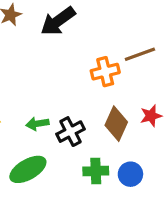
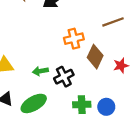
orange cross: (105, 72) -> (74, 39), moved
brown diamond: (116, 124) -> (95, 57), moved

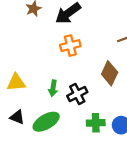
orange cross: (74, 39) -> (70, 46), moved
green arrow: (40, 71) -> (53, 88), turned -72

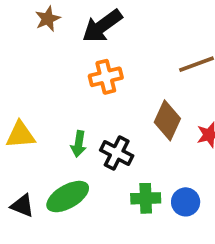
black cross: (77, 94) -> (117, 153), turned -36
black triangle: (17, 117) -> (22, 206), moved

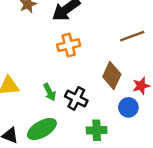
green arrow: (79, 144) -> (50, 92), turned -36
blue circle: (186, 202) -> (128, 107), moved

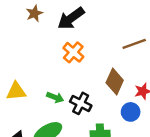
orange cross: (69, 45) -> (73, 52), turned -35
green arrow: (50, 92) -> (55, 97), turned -42

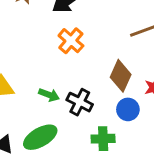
blue circle: (131, 112) -> (128, 109), moved

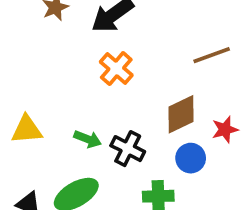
brown diamond: (121, 76) -> (181, 114), turned 40

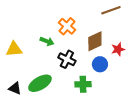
orange cross: (116, 68) -> (67, 26), moved
green arrow: (88, 139) -> (47, 41), moved

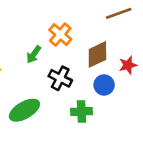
green arrow: (47, 41) -> (34, 54), turned 104

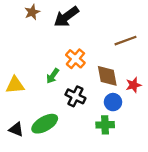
brown diamond: (97, 54) -> (107, 76), turned -75
green cross: (81, 112) -> (105, 125), moved

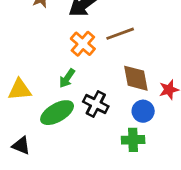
brown line: (126, 41) -> (120, 34), moved
orange cross: (75, 59) -> (83, 44), moved
green ellipse: (45, 124) -> (57, 113), moved

